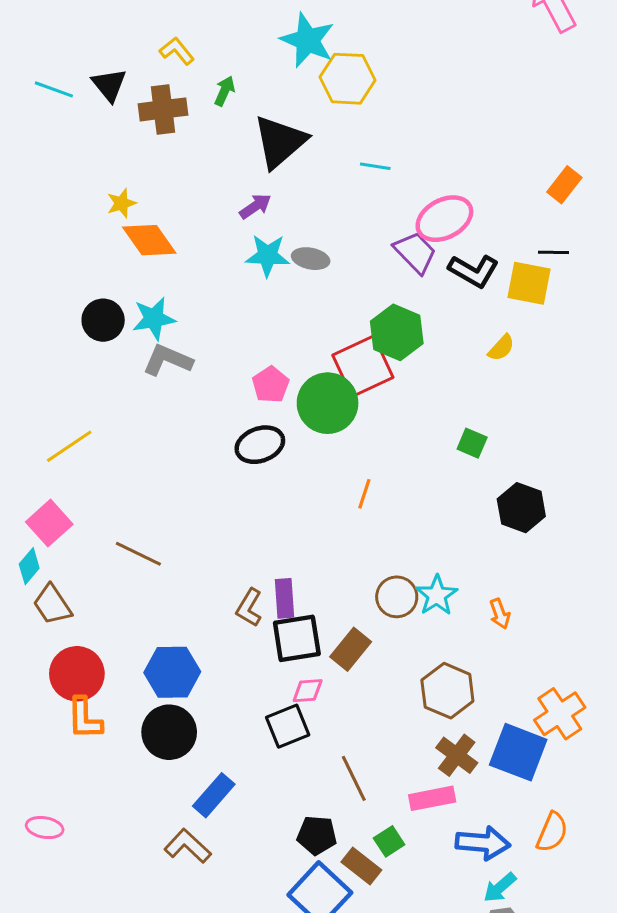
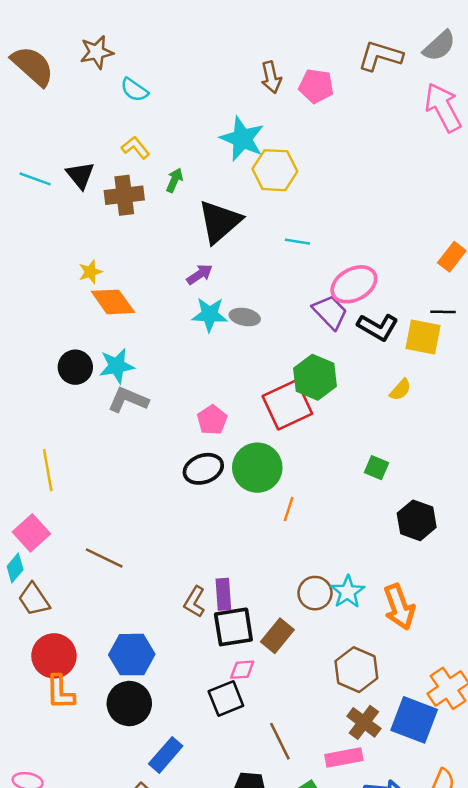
green circle: (328, 403) -> (257, 468), moved
yellow line: (69, 446) -> (48, 470), turned -66
orange arrow: (500, 614) -> (399, 607), size x1.8

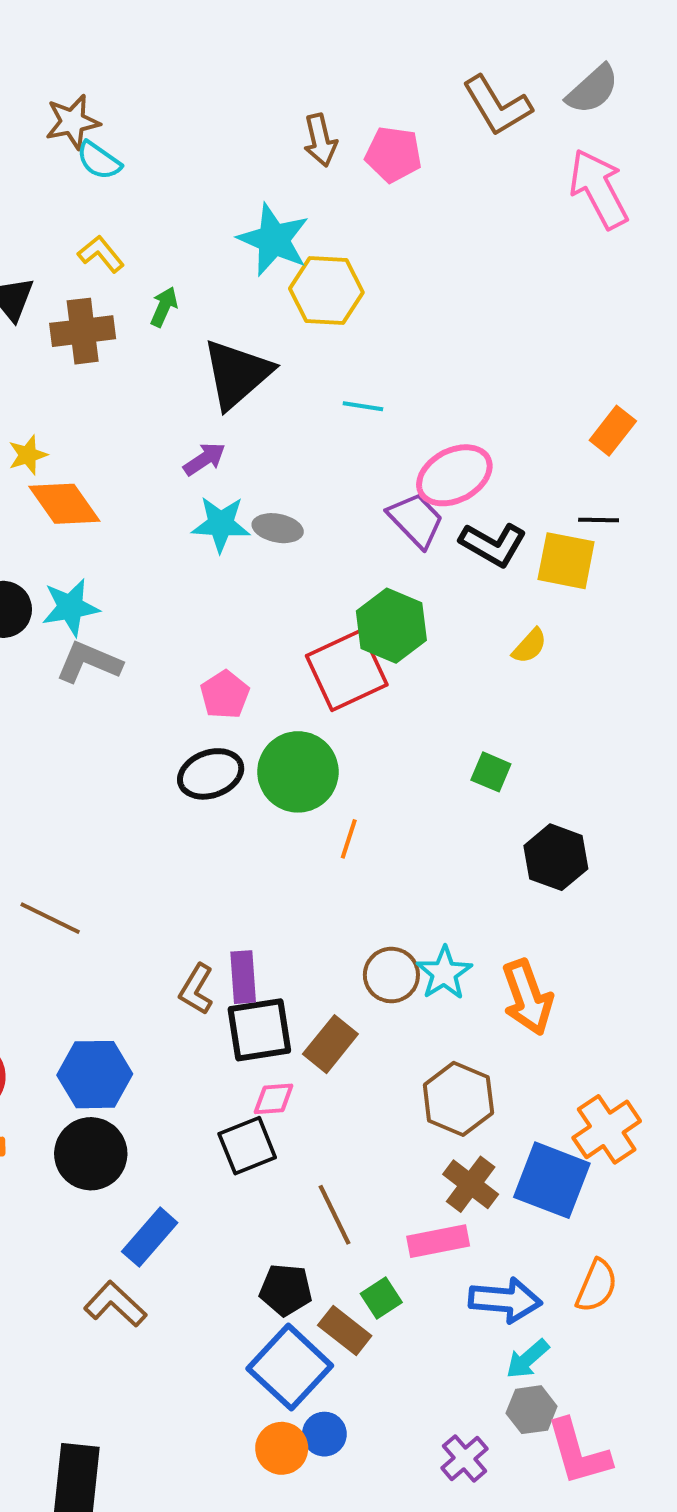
brown star: (97, 52) -> (72, 122), moved
brown L-shape: (380, 56) -> (497, 106), turned -138

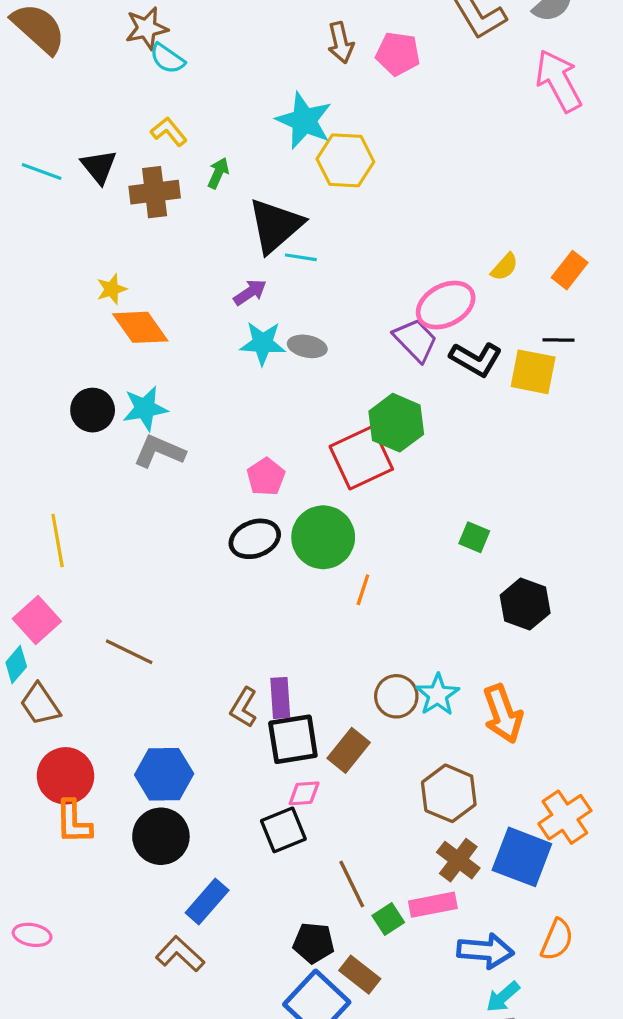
cyan line: (363, 406) -> (301, 257), moved
yellow semicircle: (530, 646) -> (504, 267), moved
green square: (381, 1298) -> (388, 919), moved

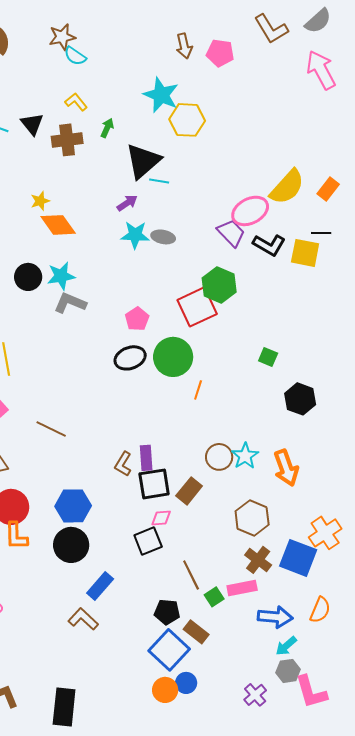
yellow semicircle: (504, 267) -> (287, 187), size x2.0

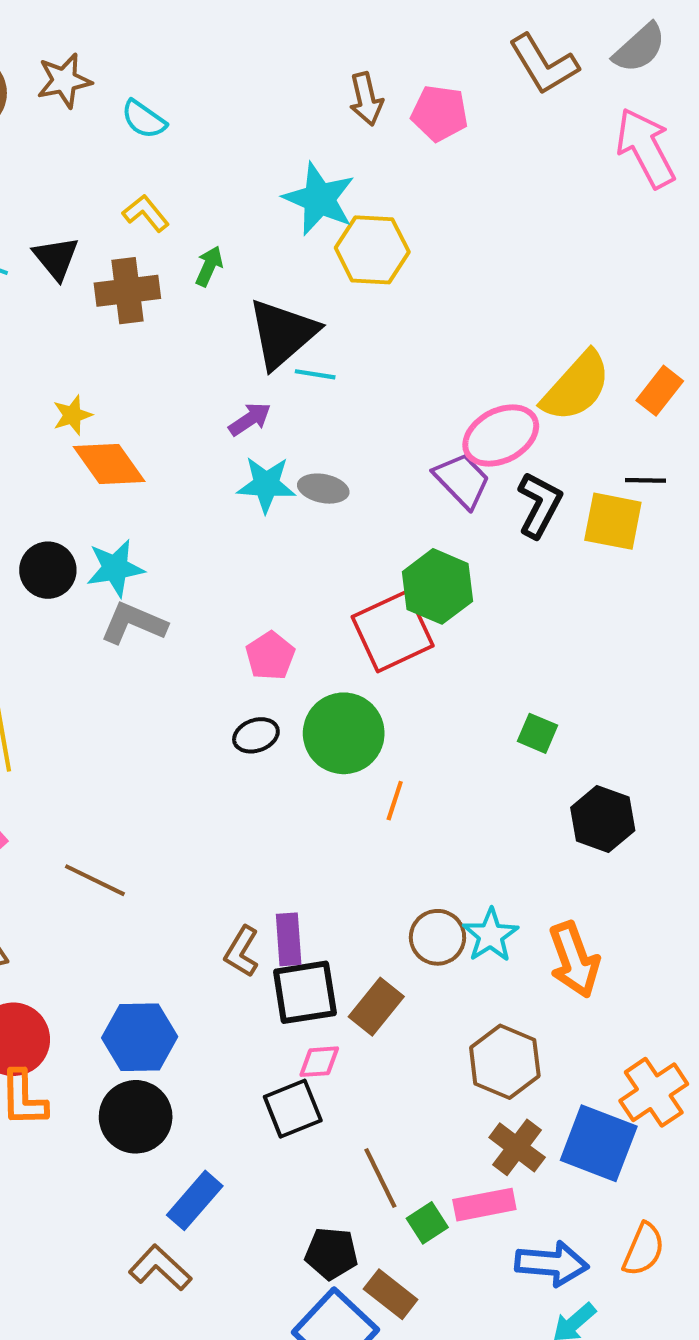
brown star: (62, 37) -> (64, 81), moved
black L-shape: (269, 245) -> (539, 505), turned -92
black ellipse: (130, 358) -> (256, 735), size x0.7

